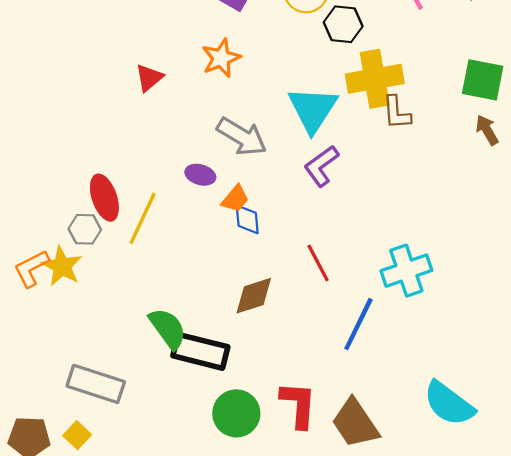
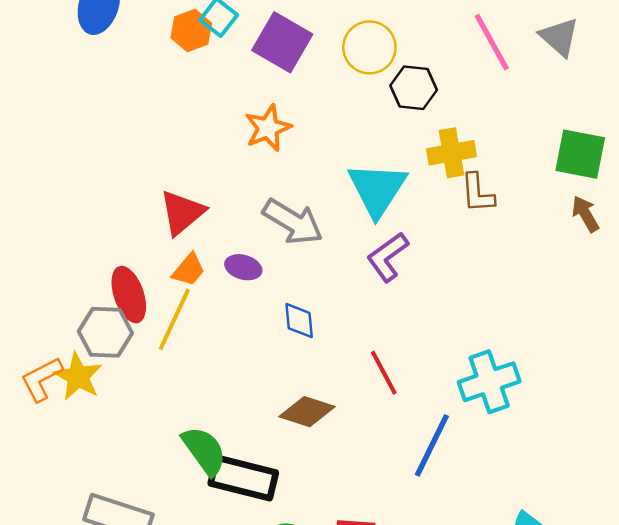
red triangle: (149, 78) -> (182, 213), moved, size x1.4
yellow cross: (375, 79) -> (451, 153), size x0.7
orange trapezoid: (235, 199) -> (189, 270), moved
gray hexagon: (85, 229) -> (105, 332), size x1.4
brown diamond: (254, 296) -> (307, 412), turned 36

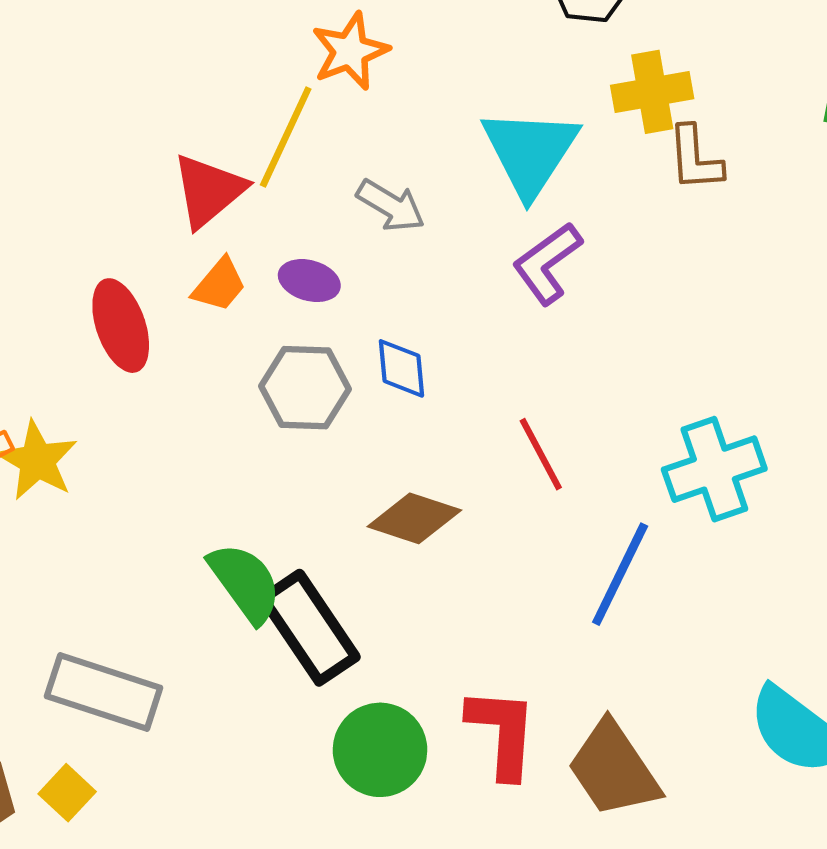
gray arrow: (293, 222) -> (391, 206), size x0.7
yellow line: (174, 319) -> (286, 137), moved
gray hexagon: (105, 332) -> (305, 388), moved
black rectangle: (243, 478) -> (309, 628), turned 42

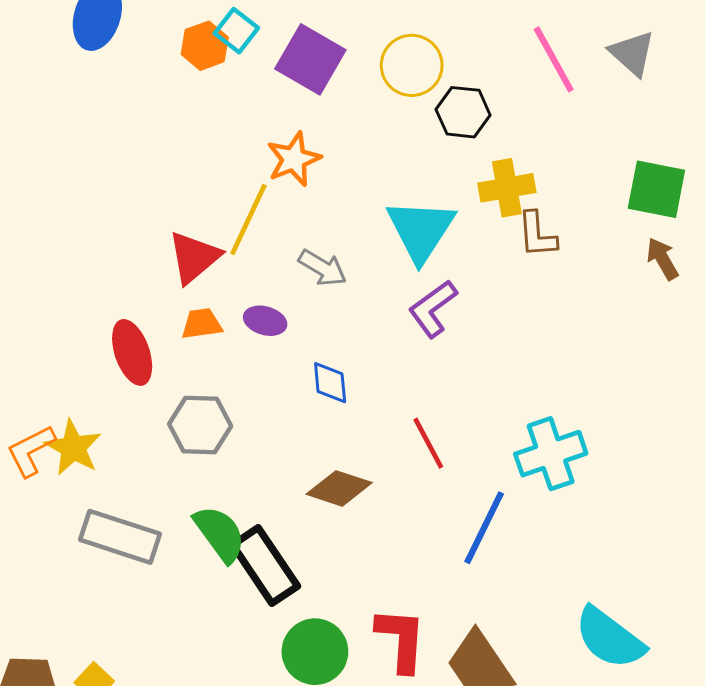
orange trapezoid: (219, 285) -> (202, 324), turned -138
gray hexagon: (305, 388) -> (200, 425), moved
gray rectangle: (104, 692) -> (120, 537), moved

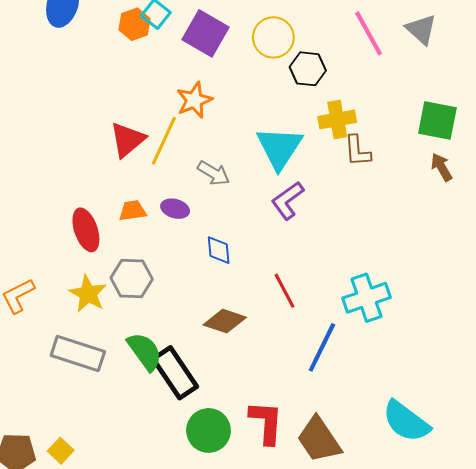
red triangle: (194, 257) -> (127, 140), moved
yellow star: (73, 448) -> (88, 294), moved

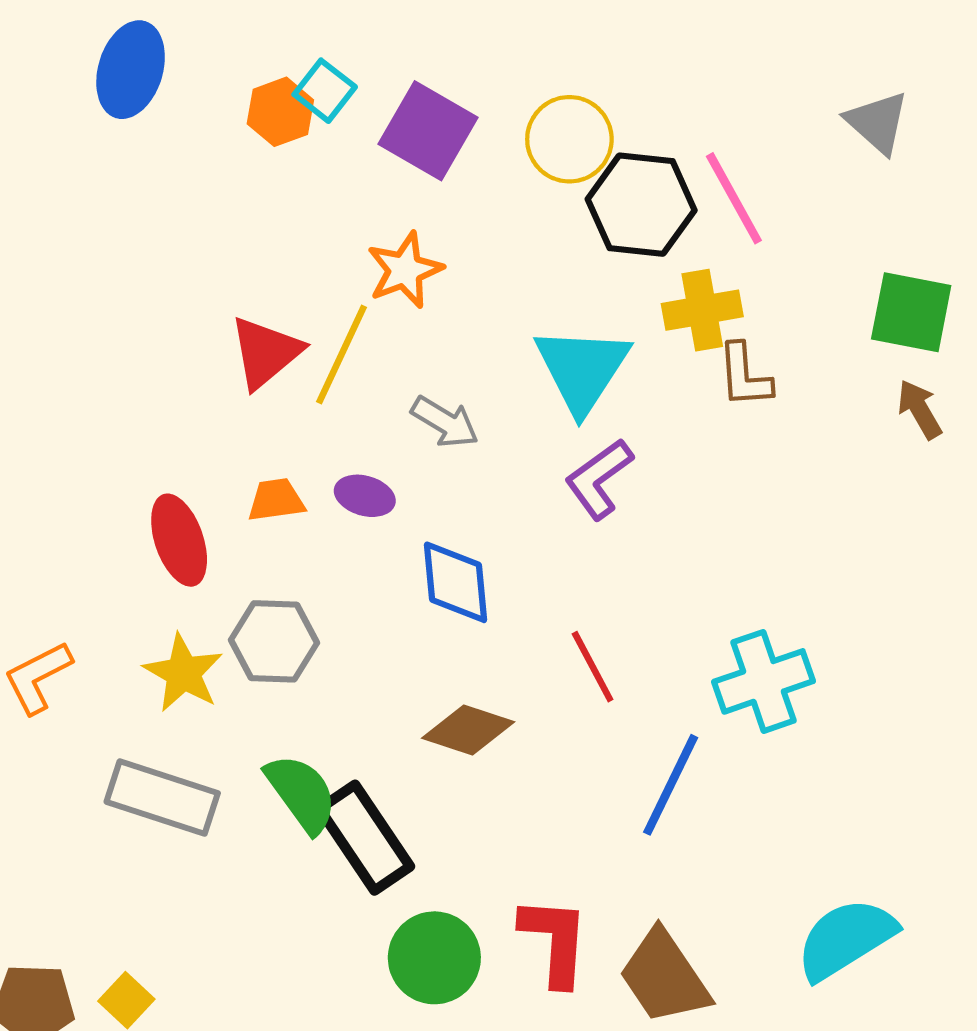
pink line: (369, 33) -> (734, 198), moved
black hexagon: (308, 69) -> (641, 205), size x1.4
blue diamond: (219, 250) -> (455, 582), size x1.4
cyan semicircle: (406, 421) -> (846, 939), turned 111

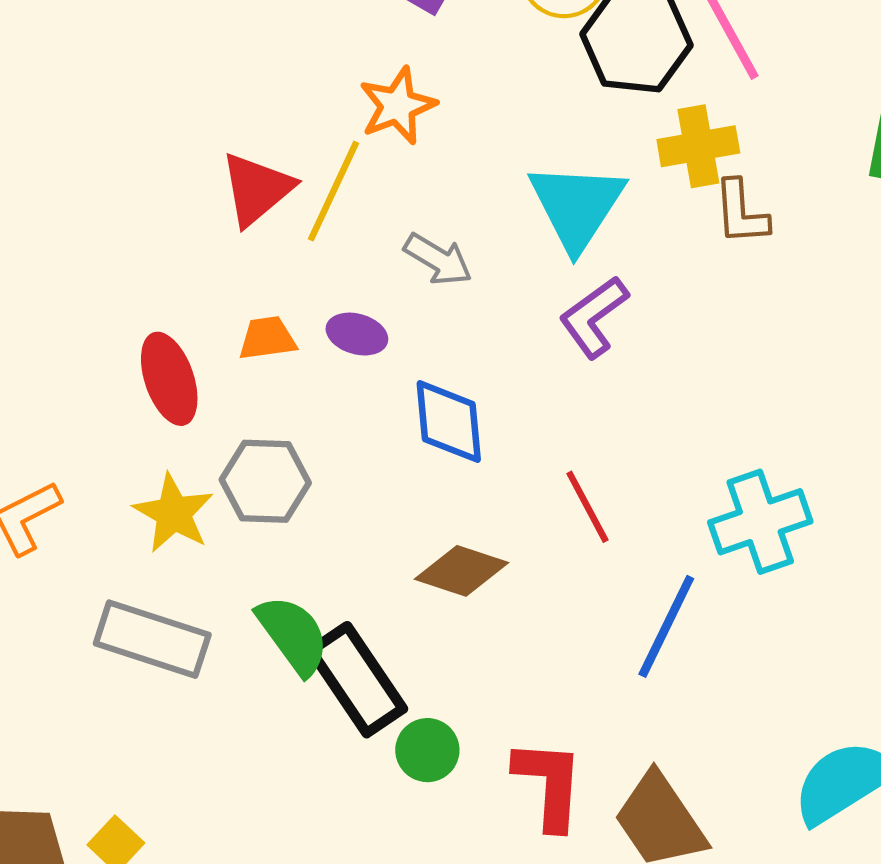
green circle: (434, 958) -> (427, 750), moved, size x0.7

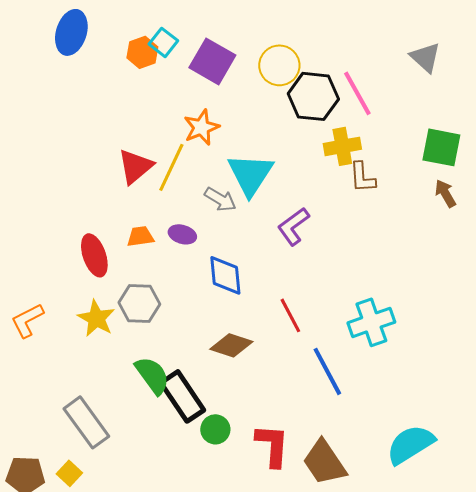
cyan triangle: (577, 206) -> (250, 174), moved
blue line: (666, 626) -> (327, 371), turned -54
gray rectangle: (152, 639) -> (86, 422), moved, turned 36

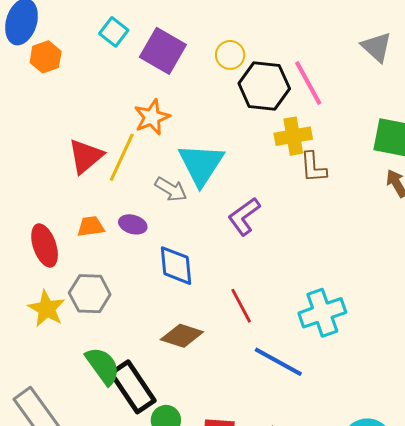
orange hexagon: (142, 52) -> (46, 57), moved
yellow circle: (279, 65) -> (230, 55), size x0.7
blue line: (327, 371) -> (278, 362), turned -33

